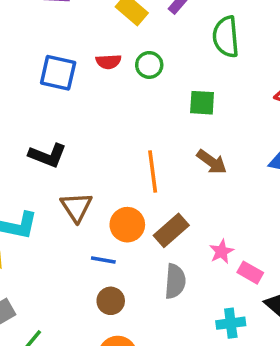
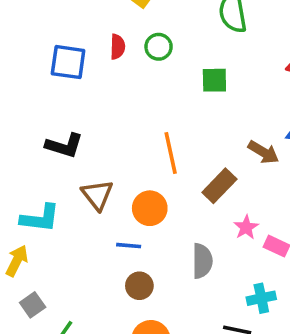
red semicircle: (108, 62) -> (118, 47), turned -80
brown arrow: (212, 162) -> (263, 152), moved
brown rectangle: (171, 230) -> (219, 186), moved

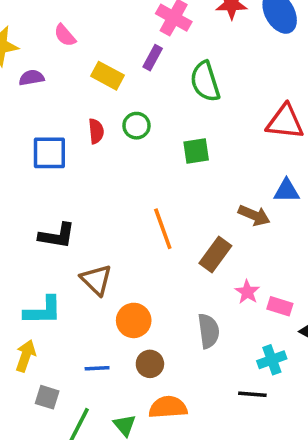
orange circle: (150, 208) -> (134, 320), moved
blue line: (129, 246) -> (97, 368), moved
gray square: (33, 305) -> (47, 397), turned -30

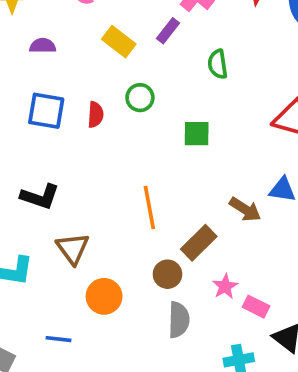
purple semicircle: (32, 78) -> (43, 46), moved
green semicircle: (205, 82) -> (218, 64), size x0.7
red semicircle: (96, 131) -> (96, 115), moved
brown circle: (150, 364) -> (167, 274), moved

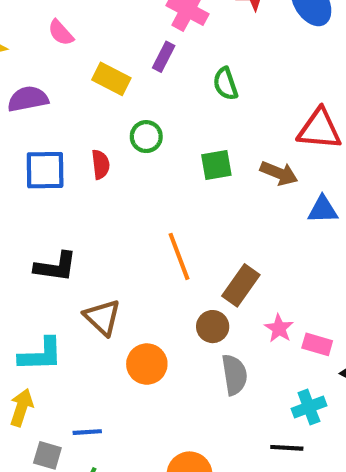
purple semicircle: (43, 46) -> (28, 99), size x1.4
brown arrow: (245, 209) -> (279, 173), moved
blue line: (59, 339) -> (87, 432), moved

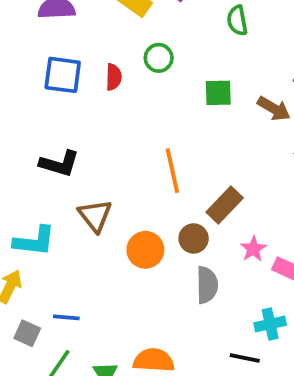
orange circle: (147, 364) -> (145, 250), moved

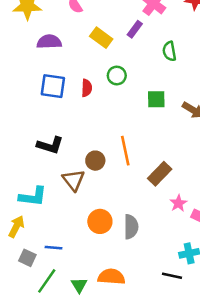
brown circle: (194, 238) -> (95, 161), moved
orange circle: (145, 250) -> (100, 221), moved
gray semicircle: (207, 285) -> (131, 227), moved

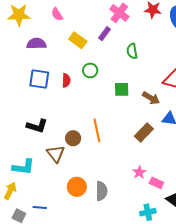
brown rectangle: (160, 174) -> (144, 133), moved

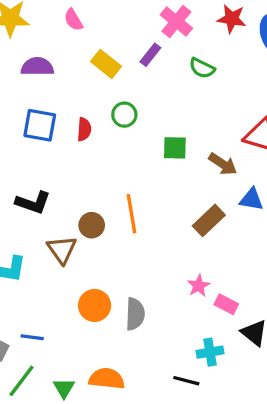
green semicircle: (132, 51) -> (202, 68), moved, turned -56

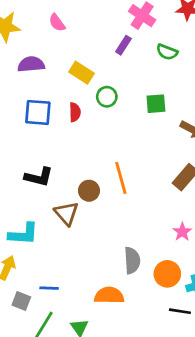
yellow rectangle: (106, 64) -> (82, 73), moved
green square: (175, 148) -> (156, 104), moved
orange circle: (95, 305) -> (167, 274), moved
orange semicircle: (107, 379) -> (109, 295), moved

